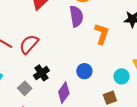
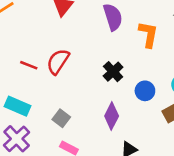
blue circle: (84, 71) -> (145, 91), moved
black cross: (41, 73) -> (113, 72), moved

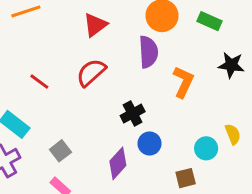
red semicircle: (58, 61) -> (91, 73), moved
blue circle: (145, 91) -> (150, 144), moved

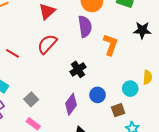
yellow semicircle: (233, 134) -> (148, 77), turned 32
blue circle: (150, 144) -> (98, 95), moved

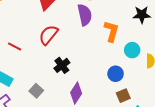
black cross: (78, 69) -> (62, 65), moved
cyan circle: (130, 89) -> (132, 50), moved
blue circle: (98, 95) -> (116, 74), moved

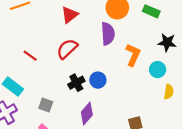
cyan circle: (132, 50) -> (158, 70), moved
blue circle: (116, 74) -> (98, 80), moved
gray square: (36, 91) -> (46, 105), turned -32

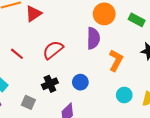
red triangle: (70, 15) -> (33, 14), moved
cyan circle: (158, 70) -> (124, 95), moved
black cross: (76, 83) -> (50, 84), moved

